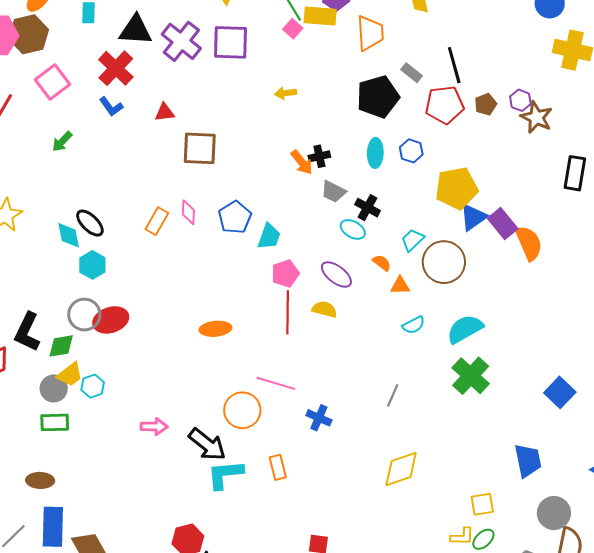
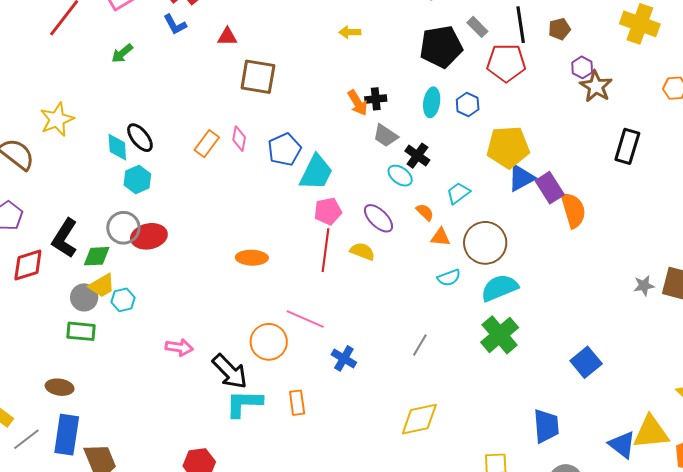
brown pentagon: (486, 104) -> (559, 29), moved
cyan trapezoid: (269, 236) -> (316, 172), size x1.4
brown circle: (444, 262) -> (485, 243), moved

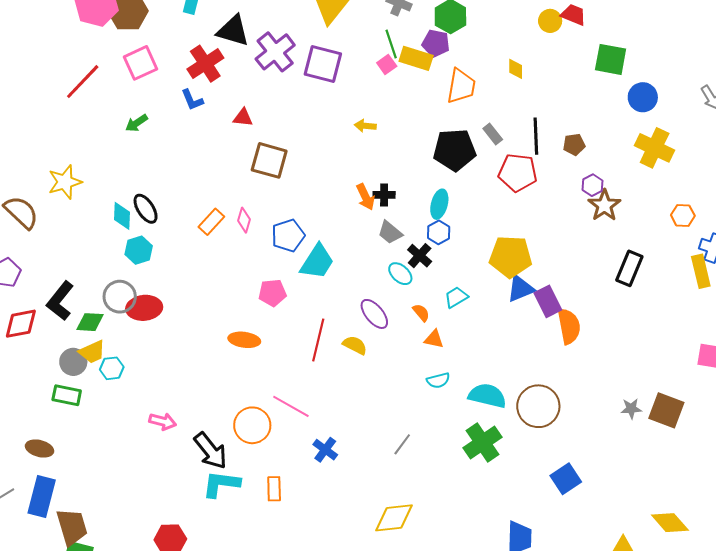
blue hexagon: (468, 105) -> (439, 232), moved
pink pentagon: (328, 211) -> (272, 293), moved
brown circle: (485, 243) -> (538, 406), moved
cyan semicircle: (499, 288) -> (487, 396), turned 30

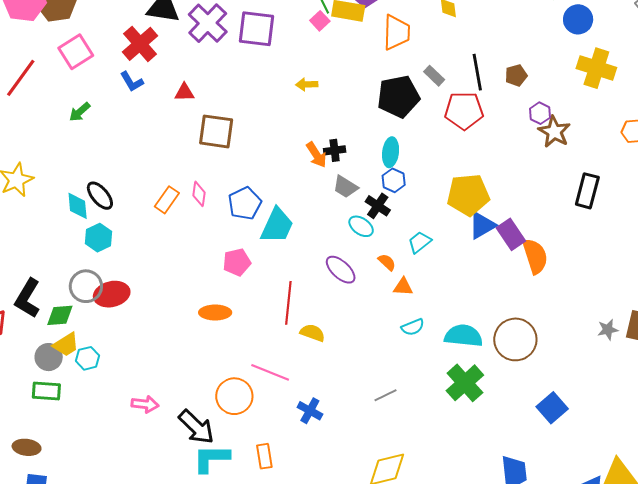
yellow semicircle: (355, 345) -> (313, 333), moved
gray line: (402, 444) -> (385, 395), turned 35

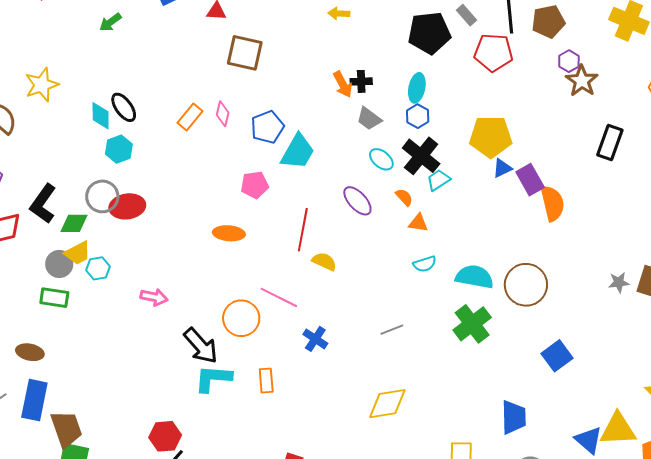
brown pentagon: (516, 75) -> (548, 22), size x1.5
black cross: (378, 206) -> (421, 156), moved, size x1.5
blue triangle: (482, 225) -> (502, 168), size x0.7
pink arrow: (145, 404) -> (154, 297), moved

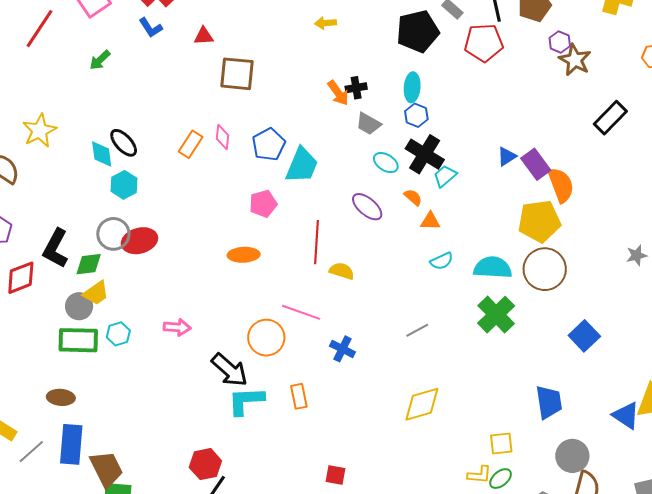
yellow pentagon: (491, 137) -> (539, 221), moved
black rectangle: (610, 142) -> (610, 118), turned 32
cyan hexagon: (98, 268) -> (118, 334), moved
green rectangle: (54, 298) -> (78, 340), size x1.4

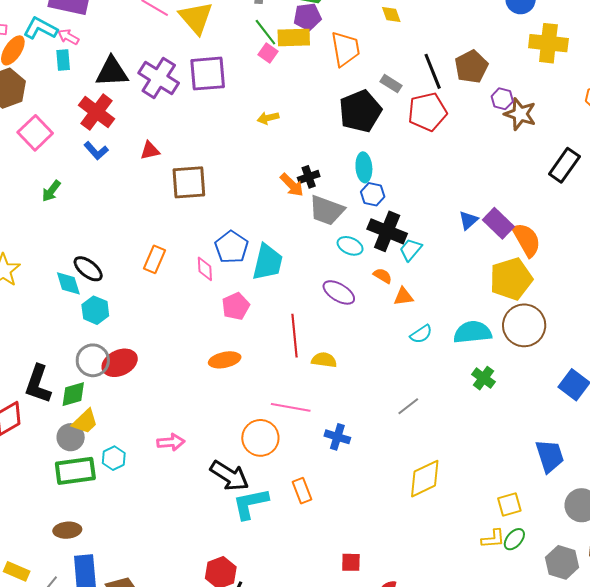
gray trapezoid: (368, 124) -> (327, 210), size x1.4
pink diamond: (223, 137) -> (205, 269), moved
green cross: (496, 315) -> (483, 378), size x0.6

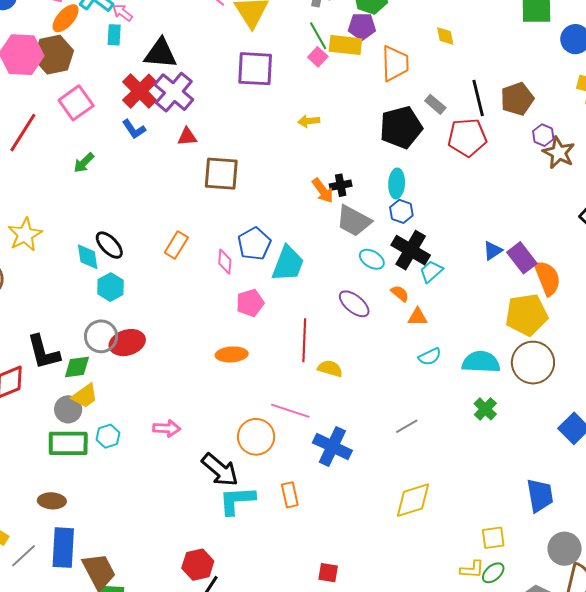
purple cross: (159, 78) -> (174, 92), moved
black L-shape: (38, 384) -> (43, 352), turned -42
blue cross: (337, 437) -> (332, 447), size x1.5

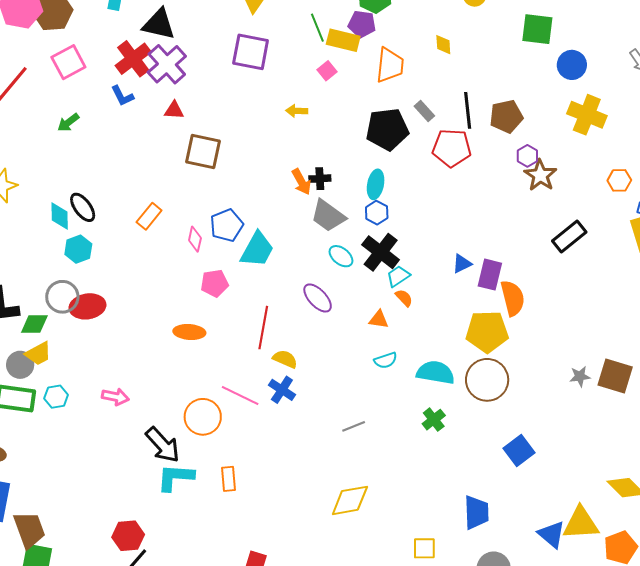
pink square: (318, 57) -> (327, 71), moved
purple rectangle: (522, 258) -> (490, 275), turned 44
orange semicircle: (400, 293) -> (404, 298), moved
blue cross: (332, 447) -> (282, 390), moved, size x0.7

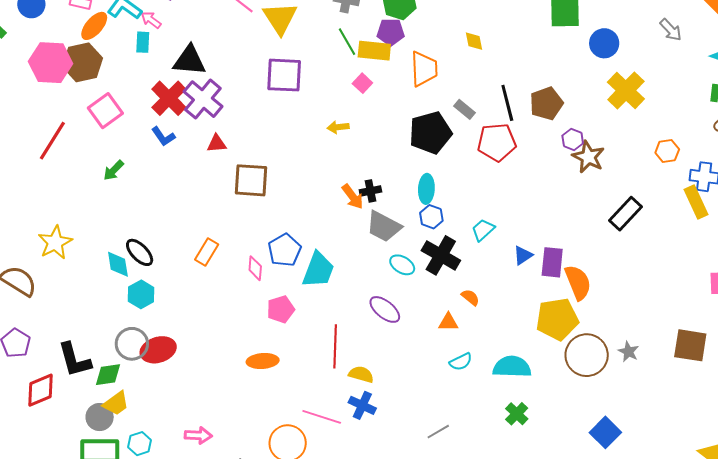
yellow cross: (587, 115) -> (626, 91), turned 30
cyan trapezoid: (398, 276) -> (483, 230), moved
gray star: (580, 376) -> (628, 352), moved, turned -30
brown circle: (487, 380) -> (587, 355), moved

